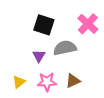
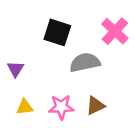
purple triangle: (39, 56) -> (15, 69), moved
yellow triangle: (19, 82) -> (25, 107), turned 32

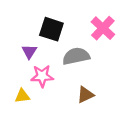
purple triangle: (15, 69) -> (29, 51), moved
pink star: (61, 107) -> (42, 76), moved

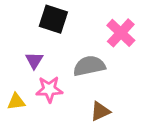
black square: (51, 29) -> (53, 19), moved
yellow triangle: (22, 96) -> (16, 102), moved

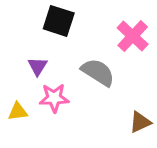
gray semicircle: (89, 66) -> (98, 72), turned 44
brown triangle: (100, 111) -> (140, 122), moved

